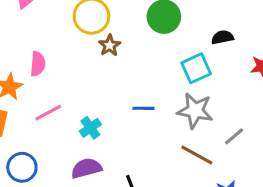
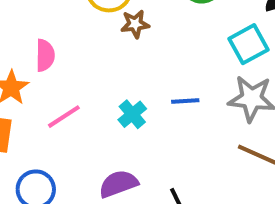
brown star: (110, 45) -> (135, 24), turned 30
cyan cross: (90, 128) -> (132, 114), moved

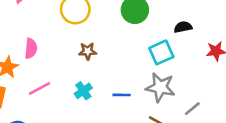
brown star: (135, 24) -> (88, 51), moved
blue line: (185, 101) -> (122, 95), moved

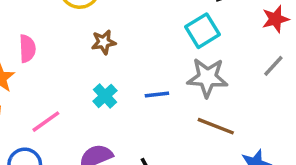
pink line: (40, 89) -> (46, 122), moved
gray line: (192, 109) -> (273, 66), moved

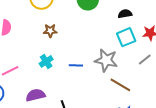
cyan square: (203, 31) -> (126, 37), moved
brown line: (216, 126) -> (120, 85), moved

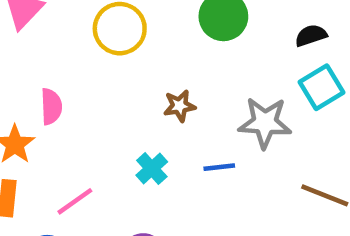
brown star: (50, 31) -> (180, 106), moved
gray star: (106, 60) -> (265, 123), moved

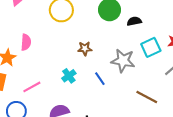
black semicircle: (311, 35) -> (134, 21), moved
blue line: (219, 167) -> (100, 79), turned 56

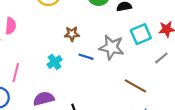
blue line: (100, 79) -> (86, 57), moved, turned -40
pink line: (32, 87) -> (16, 73), turned -48

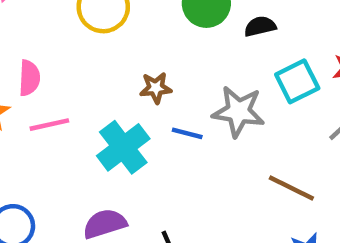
cyan cross: (55, 62) -> (123, 147), size x1.6
pink line: (16, 73) -> (49, 125), moved, turned 66

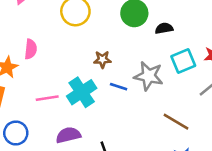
pink line: (49, 125) -> (47, 98), moved

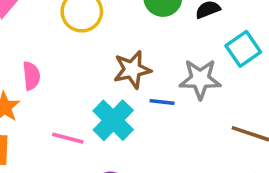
brown star: (102, 59) -> (132, 70), size x1.5
pink line: (47, 98) -> (68, 138), turned 35

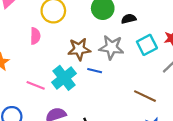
pink semicircle: (31, 76) -> (35, 36), moved
gray star: (200, 79) -> (111, 47), moved

